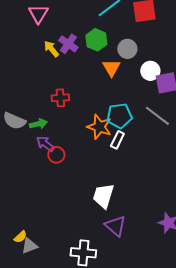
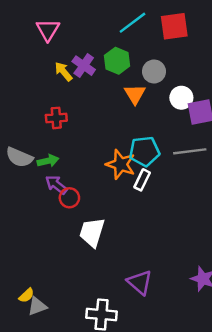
red cross: (60, 98) -> (56, 118), moved
gray line: (157, 116) -> (190, 151), turned -44
white trapezoid: (103, 196) -> (92, 232), moved

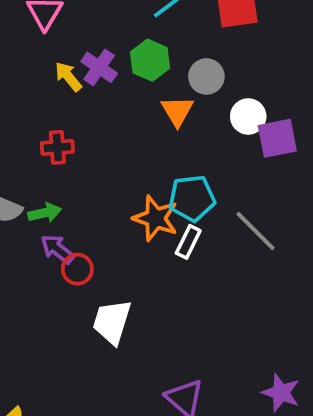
gray line: (190, 151) -> (255, 231), moved, turned 52

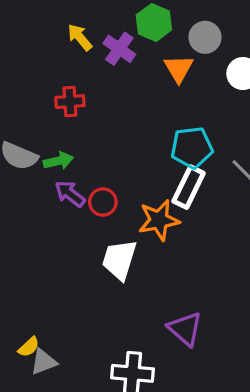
purple cross: (99, 67) -> (119, 49), moved
orange star: (156, 218) -> (159, 220), moved, turned -30
white rectangle: (188, 242) -> (189, 187), size x1.4
red circle: (77, 269) -> (103, 202), moved

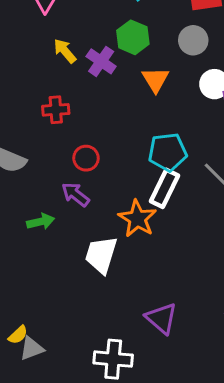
gray circle: (205, 37) -> (193, 40), moved
green arrow: (58, 161) -> (41, 222), moved
purple arrow: (70, 194) -> (75, 194), moved
red circle: (103, 202) -> (86, 158), moved
orange star: (159, 220) -> (137, 219), turned -30

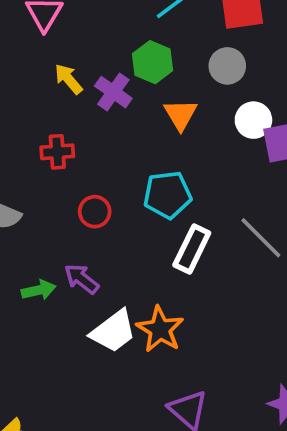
cyan pentagon: (168, 152) -> (168, 195), moved
purple arrow: (75, 194) -> (82, 279), moved
orange star: (137, 219) -> (160, 329), moved
white trapezoid: (101, 255) -> (113, 331), turned -144

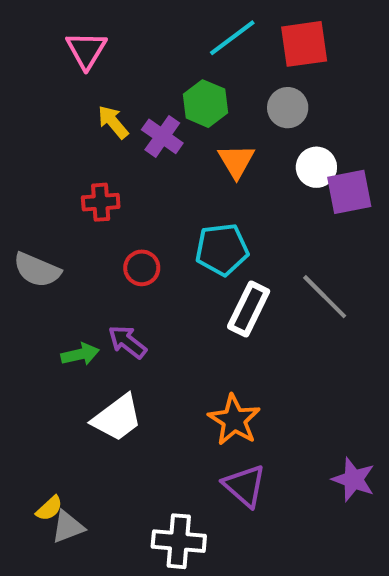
orange star: (160, 329) -> (234, 420), moved
white trapezoid: (113, 331) -> (117, 418), moved

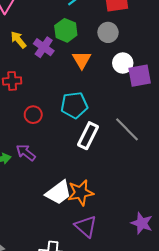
white trapezoid: (117, 418) -> (58, 193), moved
orange star: (234, 420) -> (81, 193), turned 30

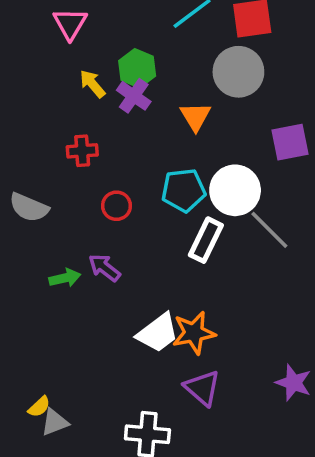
green hexagon: (66, 30) -> (137, 68), moved
gray circle: (108, 32) -> (238, 72), size x1.5
white circle: (123, 63) -> (235, 190), moved, size x1.5

